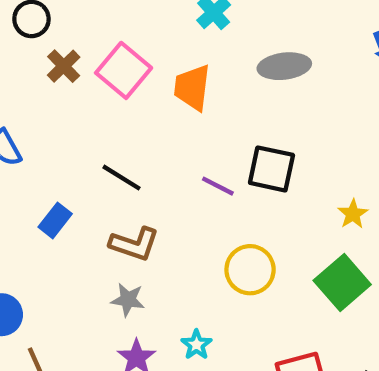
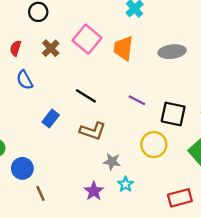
brown cross: (64, 66) -> (51, 48), moved
gray ellipse: (284, 66) -> (172, 52), moved
black square: (271, 169) -> (173, 114), moved
gray star: (128, 300) -> (112, 162), moved

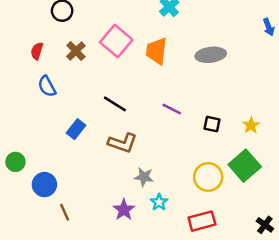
black square: (173, 114) -> (212, 124), size x0.6
yellow circle: (154, 145) -> (208, 177), moved
red rectangle: (180, 198) -> (202, 221), moved

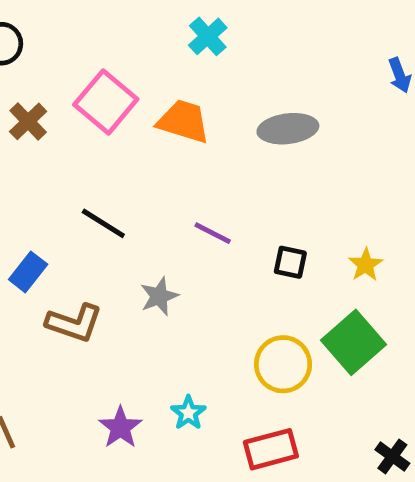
orange trapezoid: (157, 51) -> (183, 121), turned 100
brown L-shape: (123, 143) -> (74, 323), moved
gray star: (144, 177) -> (159, 296), moved, turned -30

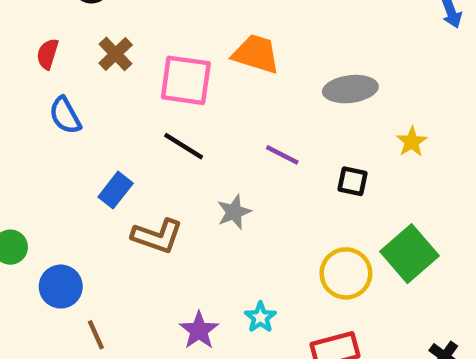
pink square: (106, 102) -> (186, 80), moved, turned -32
gray ellipse: (288, 129) -> (350, 89), moved
yellow star: (366, 265) -> (412, 142), moved

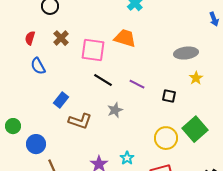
gray ellipse: (350, 89) -> (186, 53), moved
black line: (184, 146) -> (103, 80), moved

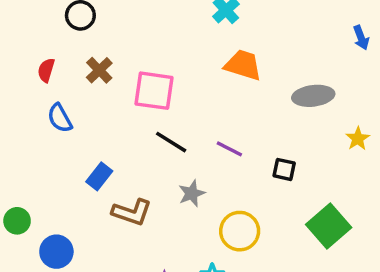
orange trapezoid: (125, 38) -> (243, 65), moved
yellow star: (196, 78) -> (358, 139), moved
yellow circle: (166, 138) -> (240, 231), moved

